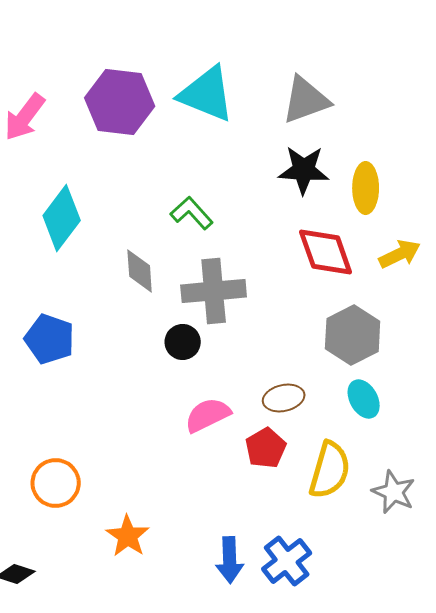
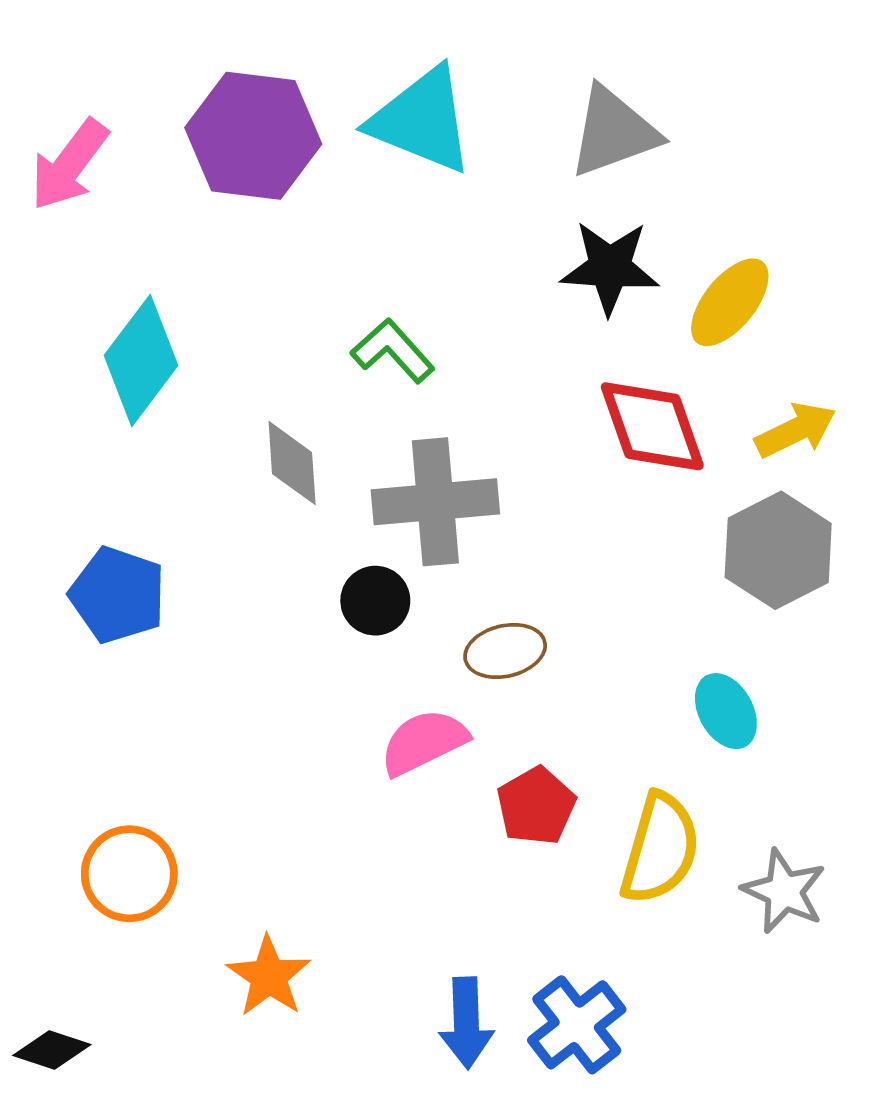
yellow ellipse: (366, 188) -> (730, 302), turned 39
gray hexagon: (353, 335) -> (778, 550), moved
brown ellipse: (284, 398) -> (505, 651), moved

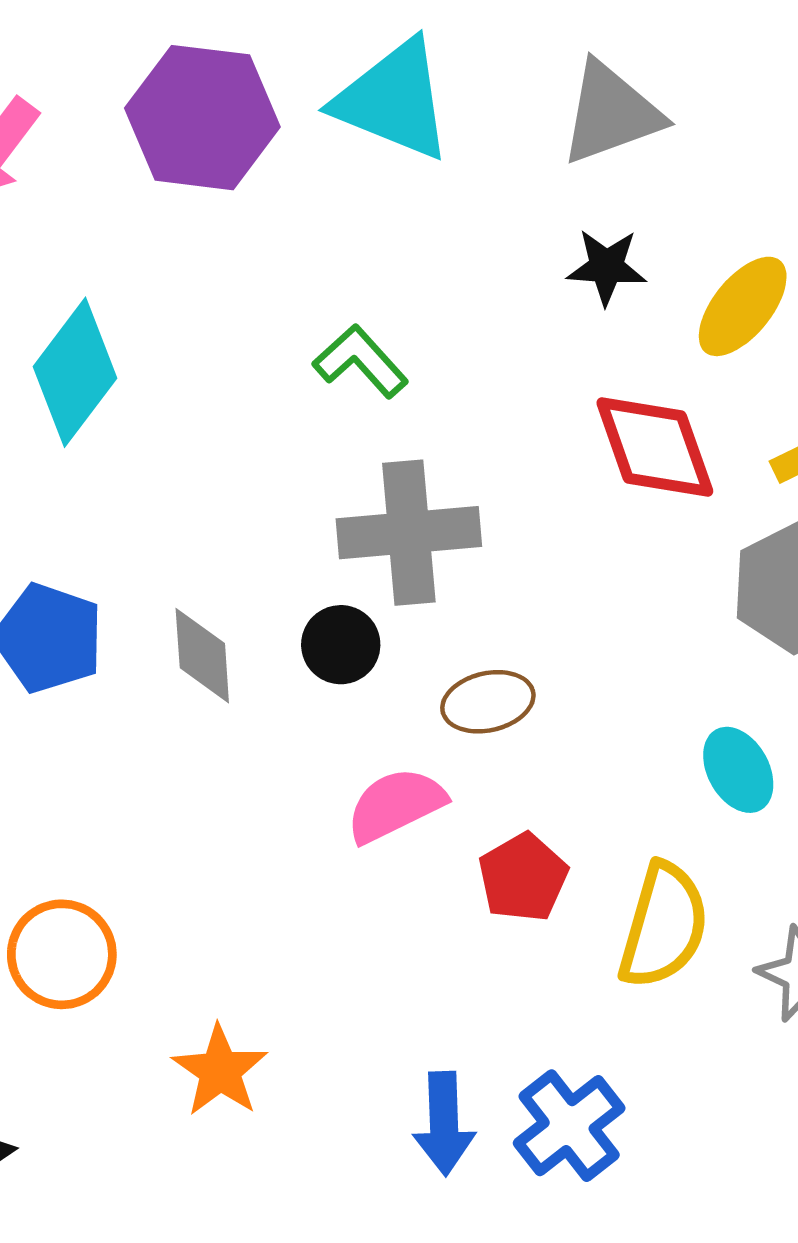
black star: (610, 267) -> (606, 267), size x0.7
gray diamond: (292, 463) -> (202, 656), moved

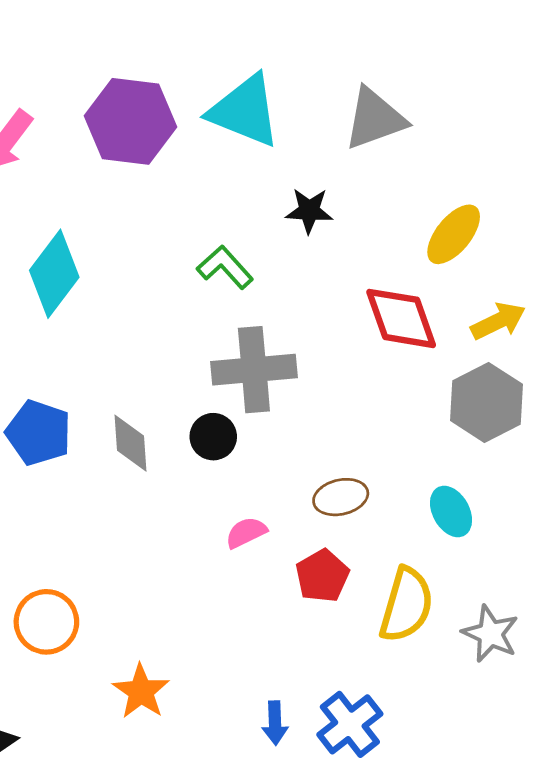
black star: (606, 267) -> (309, 211), moved
brown ellipse: (488, 702) -> (341, 497), moved
pink semicircle: (396, 805) -> (246, 533), size x0.7
blue arrow: (444, 1123) -> (275, 723), size x0.7

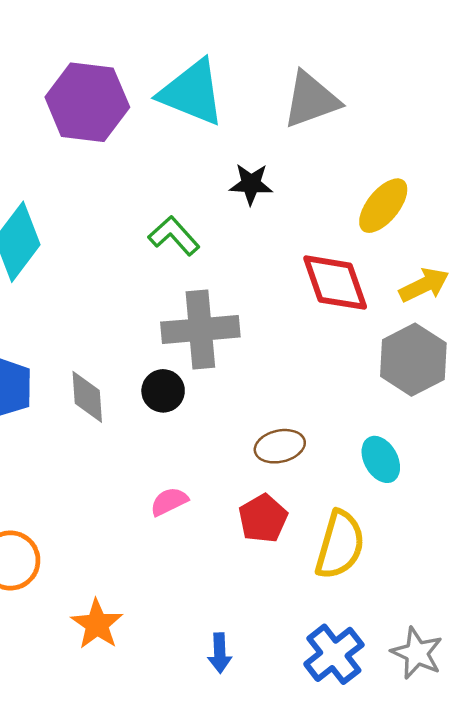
pink semicircle: (246, 533) -> (169, 502), moved
gray star: (490, 634) -> (417, 653), moved
blue cross: (350, 724) -> (334, 654), moved

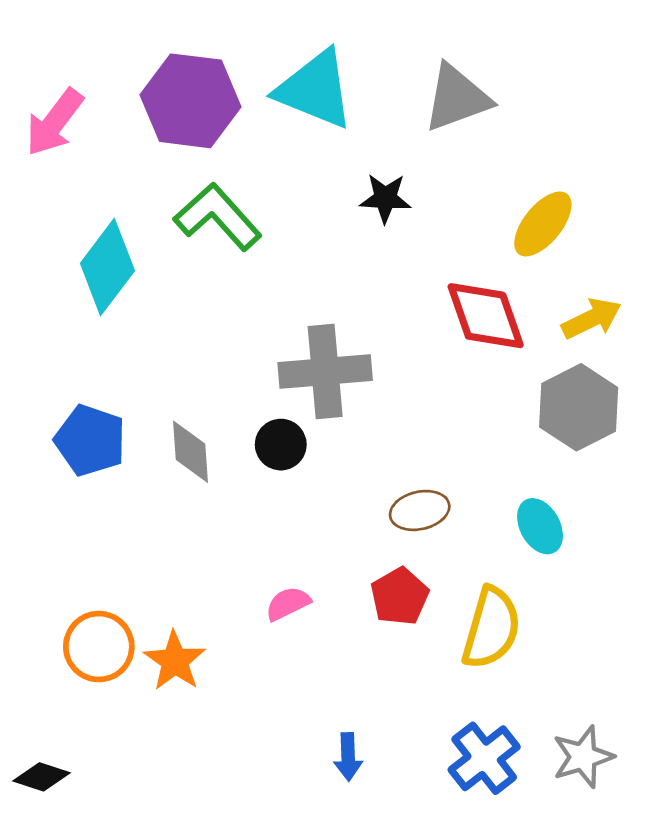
green L-shape: (174, 236) -> (218, 217), moved, size x1.4
pink semicircle: (169, 502) -> (288, 604), moved
orange star: (97, 624) -> (175, 661), moved
gray star: (417, 653) -> (583, 757), turned 30

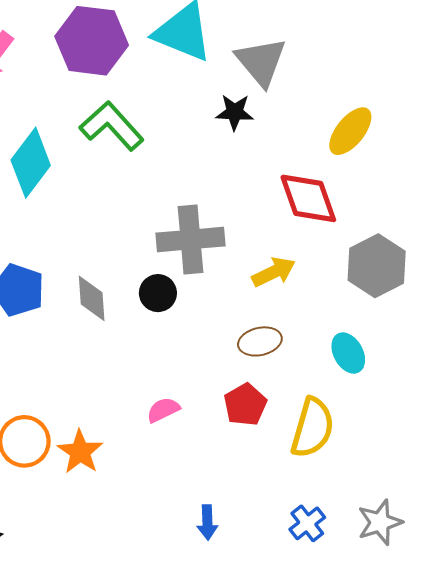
gray triangle: (457, 98) -> (261, 62), moved, turned -50
yellow arrow: (592, 319) -> (274, 272), moved
blue cross: (484, 758) -> (307, 523), size x0.7

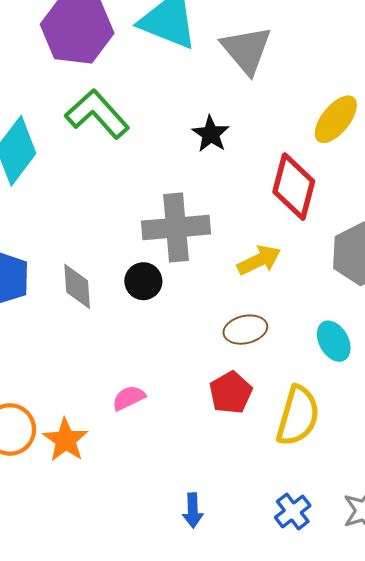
black star: (235, 112) -> (211, 134), moved, turned 30
red diamond: (308, 198) -> (294, 187), turned 34
pink semicircle: (163, 410) -> (129, 398), moved

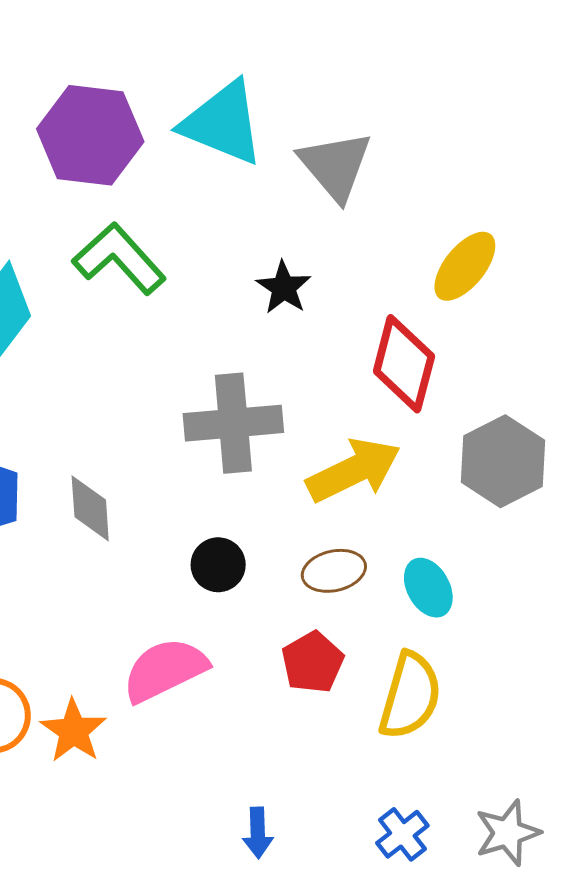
yellow arrow: (259, 260) -> (354, 470), size x1.5
black circle: (143, 281) -> (218, 565), moved
cyan ellipse: (334, 341) -> (428, 588), moved
pink semicircle: (129, 398) -> (165, 670), size x1.8

